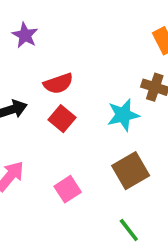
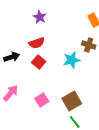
purple star: (25, 35) -> (40, 17), moved
brown square: (131, 171) -> (72, 101), moved

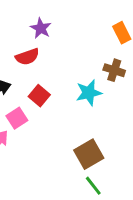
red semicircle: (37, 43) -> (27, 57), moved
pink square: (42, 100) -> (17, 118), moved

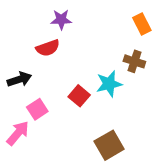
purple star: (41, 28) -> (61, 20), turned -30
red square: (39, 96) -> (79, 96), moved

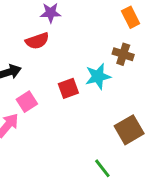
red square: (79, 96) -> (68, 88), turned 30
brown square: (109, 145) -> (129, 130), moved

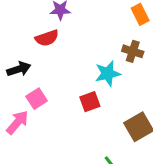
red square: (68, 88) -> (90, 102), moved

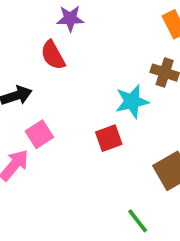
red semicircle: (47, 38) -> (53, 55), turned 80

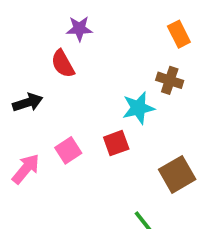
pink square: (39, 134) -> (68, 150), moved

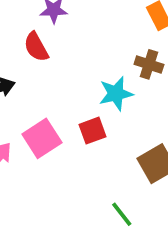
pink square: (68, 150) -> (42, 138), size x1.4

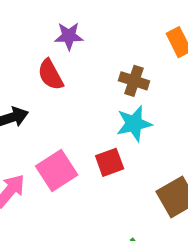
brown cross: (149, 64) -> (134, 81), moved

